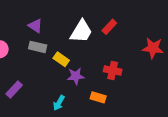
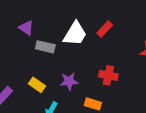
gray rectangle: (38, 47) -> (45, 47), moved
yellow rectangle: (61, 59) -> (37, 85), moved

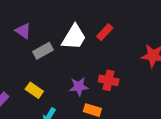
gray rectangle: (45, 47) -> (43, 51), turned -42
purple star: (69, 81) -> (79, 87), moved

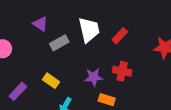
red rectangle: (105, 32) -> (120, 36), moved
white trapezoid: (74, 37) -> (89, 30), turned -44

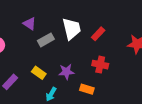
purple star: (94, 77) -> (66, 72), moved

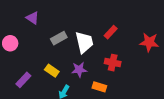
purple triangle: (30, 24) -> (32, 18), moved
white trapezoid: (72, 29) -> (84, 42), moved

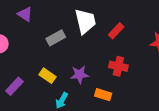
white trapezoid: (84, 42) -> (85, 21), moved

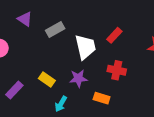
white trapezoid: (85, 21) -> (85, 47), moved
gray rectangle: (56, 38) -> (55, 30), moved

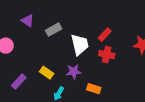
red cross: (117, 70) -> (107, 55), moved

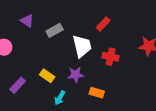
red rectangle: (105, 35) -> (103, 24), moved

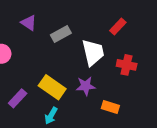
yellow rectangle: (47, 76) -> (52, 87), size x1.5
cyan arrow: (60, 98) -> (51, 116), moved

